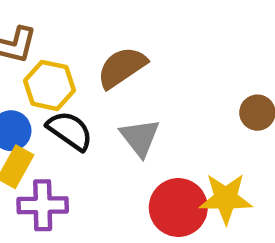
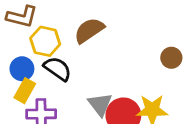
gray triangle: (140, 137) -> (100, 104), moved

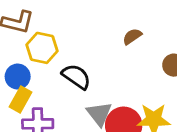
brown semicircle: (89, 30) -> (132, 36), moved, size x0.6
black semicircle: (58, 69) -> (76, 77), moved

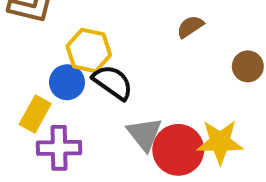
yellow hexagon: (42, 48) -> (89, 50), moved
blue circle: (18, 77) -> (67, 82), moved

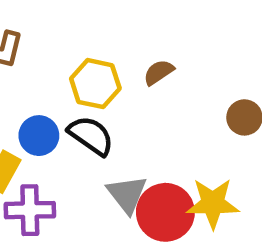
brown semicircle: (190, 27) -> (159, 72), moved
yellow hexagon: (89, 50) -> (95, 84), moved

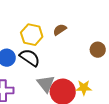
yellow star: (213, 203) -> (84, 88), size x0.7

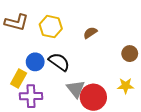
yellow hexagon: (32, 35) -> (51, 27), moved
yellow star: (84, 88) -> (126, 86), moved

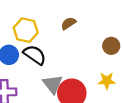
yellow hexagon: (51, 27) -> (26, 30), moved

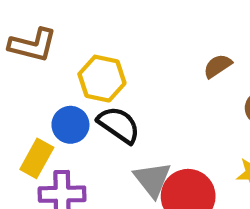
brown semicircle: (68, 23) -> (218, 66), moved

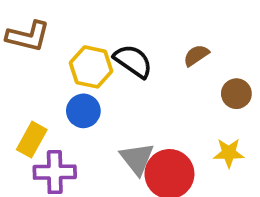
blue circle: (70, 125) -> (83, 111), moved
black semicircle: (119, 125) -> (133, 61), moved

